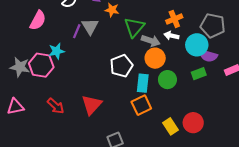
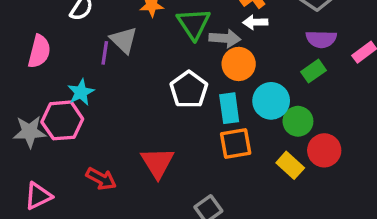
cyan circle: (197, 45) -> (271, 101), moved
green circle: (167, 80) -> (298, 121), moved
orange square: (141, 105) -> (236, 143), turned 30

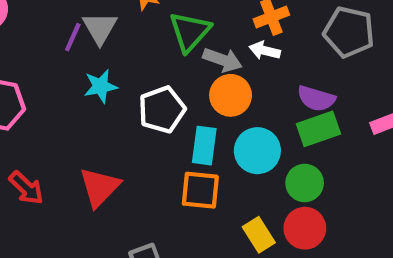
purple semicircle: (321, 39) -> (316, 98), moved
green rectangle: (313, 71) -> (318, 129), size x1.4
cyan star: (81, 92) -> (101, 86), moved
green circle: (298, 121) -> (305, 183), moved

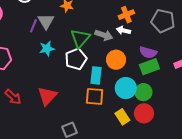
green triangle: (190, 32) -> (80, 38), moved
orange circle: (231, 95) -> (116, 60), moved
cyan circle: (257, 151) -> (126, 88), moved

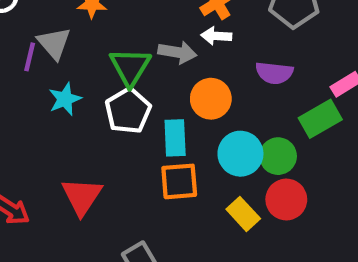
green rectangle: (149, 67) -> (320, 119), moved

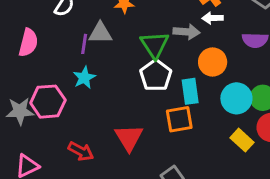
gray triangle: (54, 43) -> (100, 33), turned -45
cyan star: (65, 99) -> (84, 78), moved
orange square: (179, 181) -> (179, 119), moved

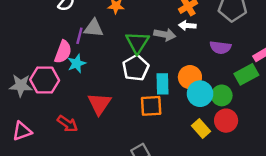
pink semicircle: (28, 43) -> (63, 52), moved
orange circle: (213, 62) -> (190, 77), moved
red triangle: (129, 138) -> (99, 104), moved

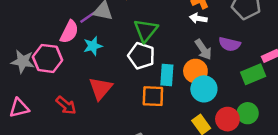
gray arrow: (165, 35) -> (203, 49), moved, turned 40
purple line: (79, 36) -> (88, 17), turned 35
cyan star: (77, 63) -> (93, 46), moved
white pentagon: (136, 68) -> (141, 56), turned -30
green circle: (222, 95) -> (248, 113), moved

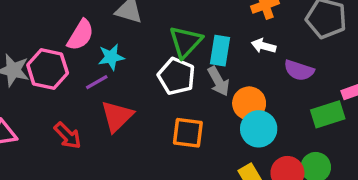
purple line: (88, 17) -> (97, 82), moved
white arrow: (198, 18) -> (264, 46), moved
gray arrow: (203, 49) -> (218, 81), moved
cyan rectangle: (167, 75) -> (220, 51), moved

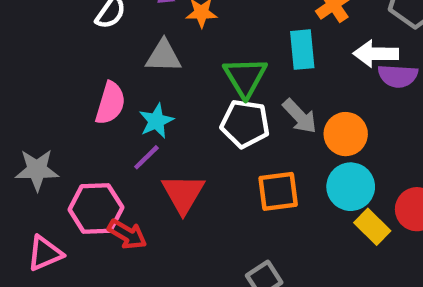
white arrow: (264, 46) -> (376, 54), moved, size x1.4
cyan rectangle: (220, 51) -> (302, 50), moved
pink hexagon: (48, 69) -> (96, 209), moved
cyan circle: (259, 129) -> (351, 187), moved

